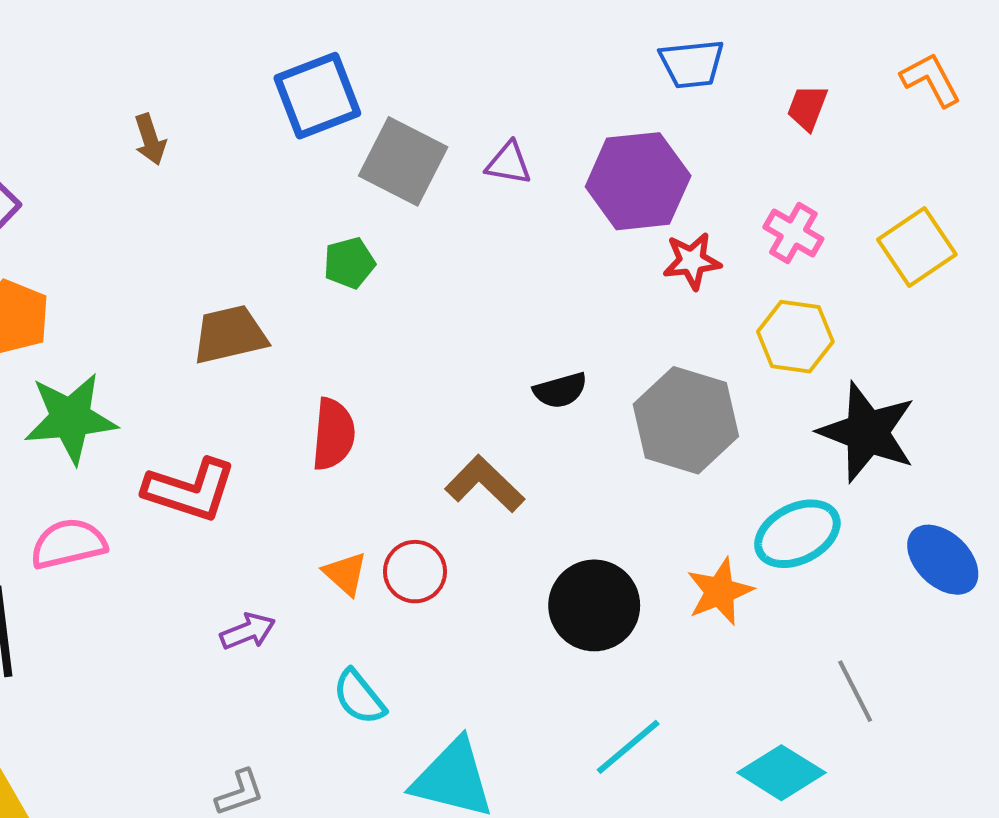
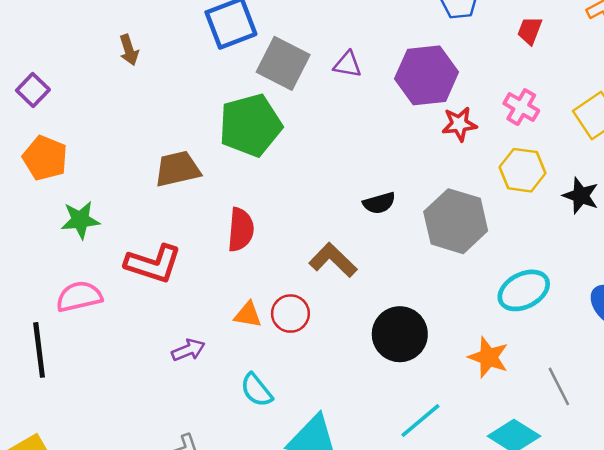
green pentagon: (349, 263) -> (250, 125), size x2.0
green star: (70, 418) -> (80, 220), size x0.7
black star: (867, 432) -> (581, 196), moved, size x0.6
orange triangle: (345, 574) -> (248, 315), turned -32
orange star: (720, 592) -> (488, 357), moved, turned -30

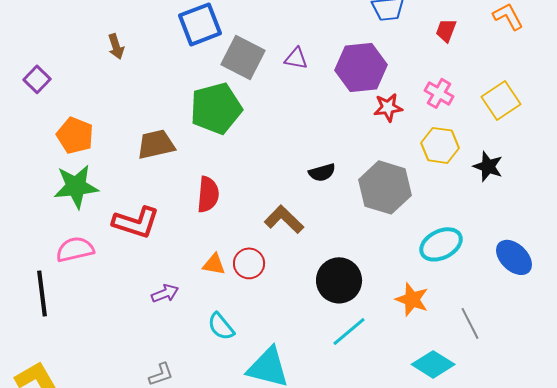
orange pentagon: (45, 158) -> (75, 135), moved
green star: (80, 220) -> (76, 186), size x1.4
cyan line: (420, 420) -> (349, 331), moved

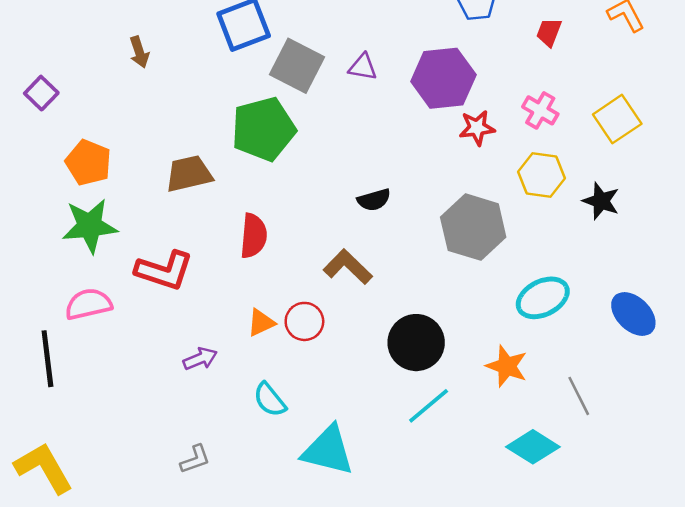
black semicircle: (322, 172) -> (374, 200), moved
orange triangle: (214, 264) -> (261, 323), turned -35

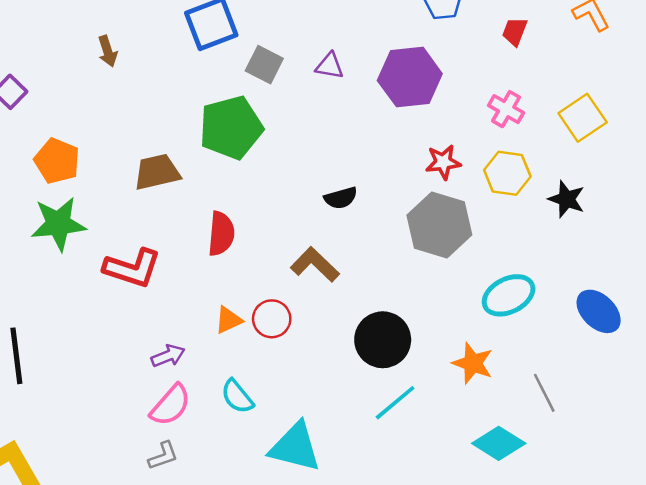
gray square: (297, 66) -> (264, 65), size x0.7
red star: (477, 128) -> (443, 162), moved
pink semicircle: (88, 304) -> (171, 405), moved, turned 144

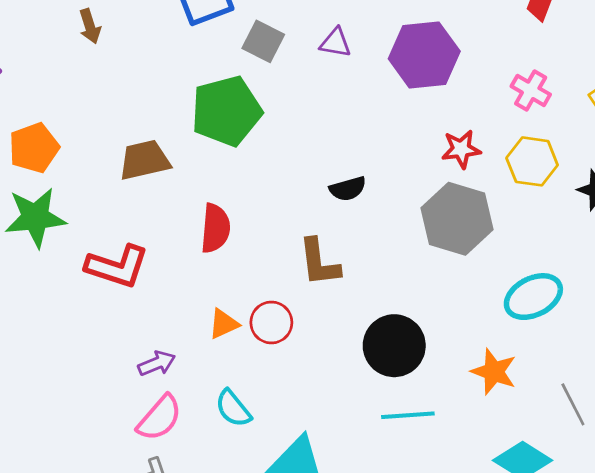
orange pentagon: (57, 161) -> (34, 148), turned 30
brown L-shape: (315, 265) -> (319, 262), turned -141
cyan line: (395, 403) -> (408, 415), turned 36

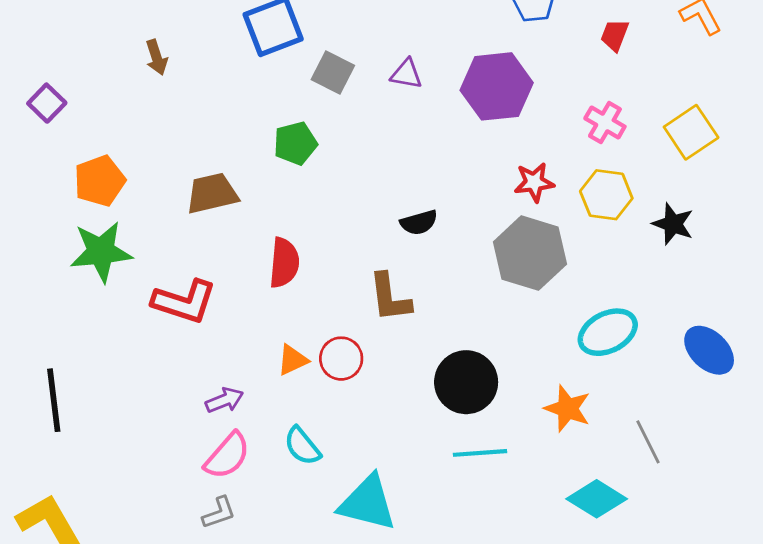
green pentagon: (226, 111) -> (295, 143), size x0.6

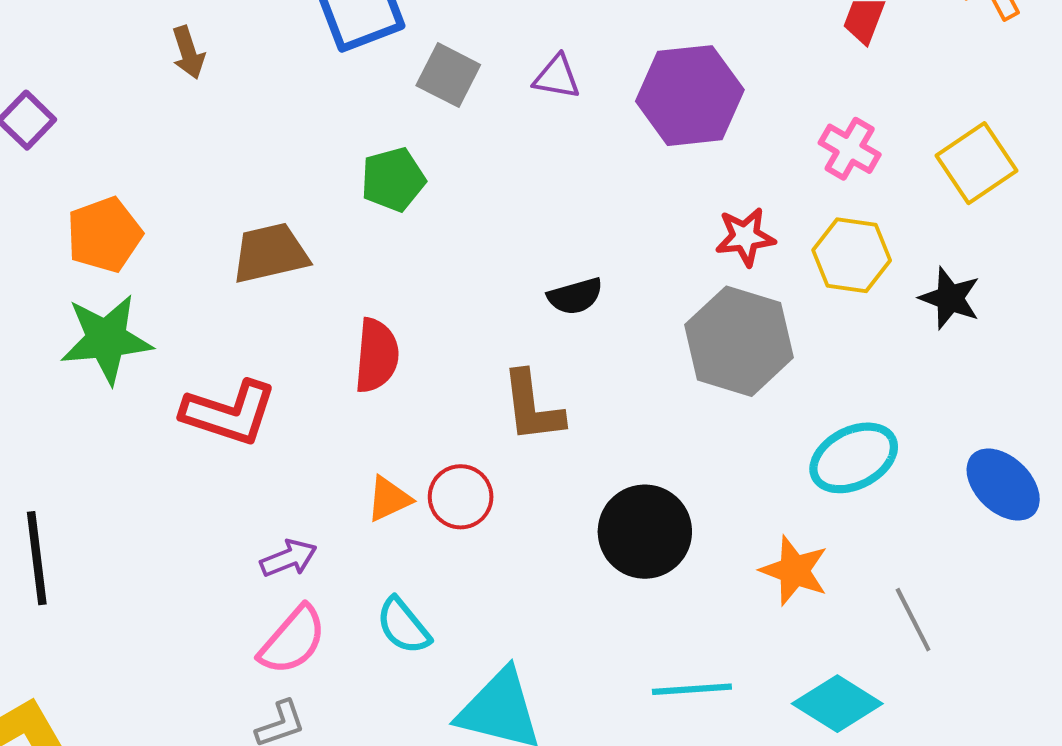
cyan line: (480, 453) -> (692, 689), moved

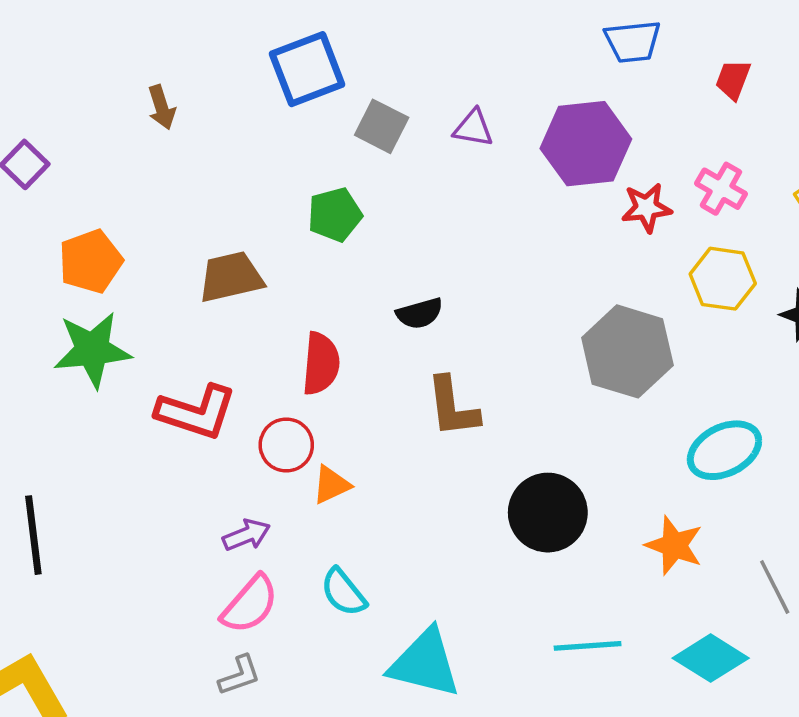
red star: (745, 237) -> (647, 208), moved
black semicircle: (575, 296) -> (420, 313), moved
red circle: (461, 497) -> (286, 445), moved

